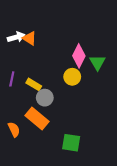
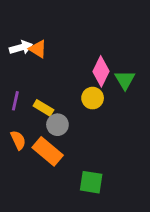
orange semicircle: (14, 130) -> (18, 140), moved

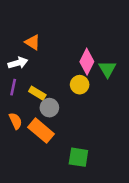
white arrow: (21, 47) -> (18, 63), moved

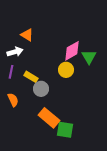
pink diamond: (87, 62) -> (72, 51), turned 35
orange rectangle: (41, 131) -> (49, 118), moved

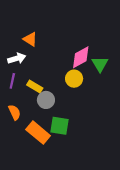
orange rectangle: (49, 118) -> (38, 133), moved
green square: (65, 130) -> (59, 126), moved

